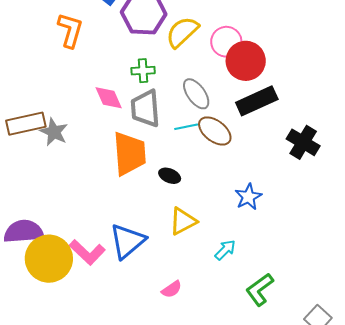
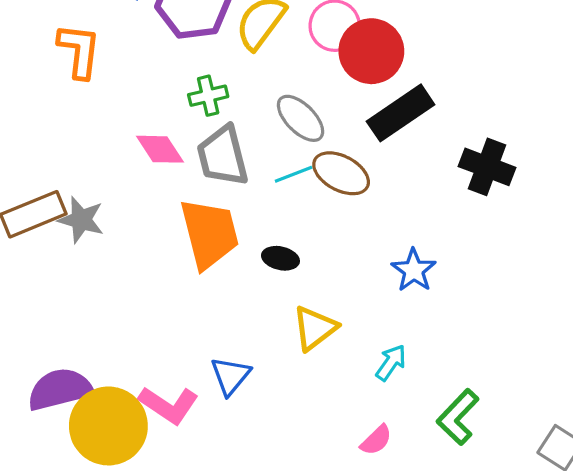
blue triangle: (127, 241) -> (230, 376), size x0.7
pink semicircle: (172, 289) -> (376, 440), moved

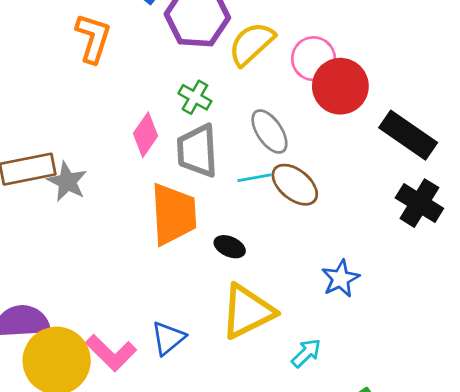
green cross: (208, 96) -> (195, 97), turned 32
black rectangle: (401, 113) -> (408, 135), moved, turned 58
pink diamond: (160, 149) -> (145, 135), turned 57
yellow triangle: (315, 328) -> (247, 311), size x1.4

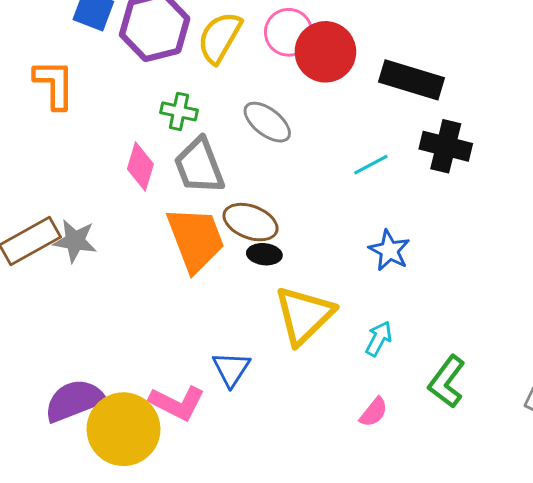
cyan line: (254, 178) -> (371, 165), moved
brown ellipse: (295, 185) -> (251, 222), moved

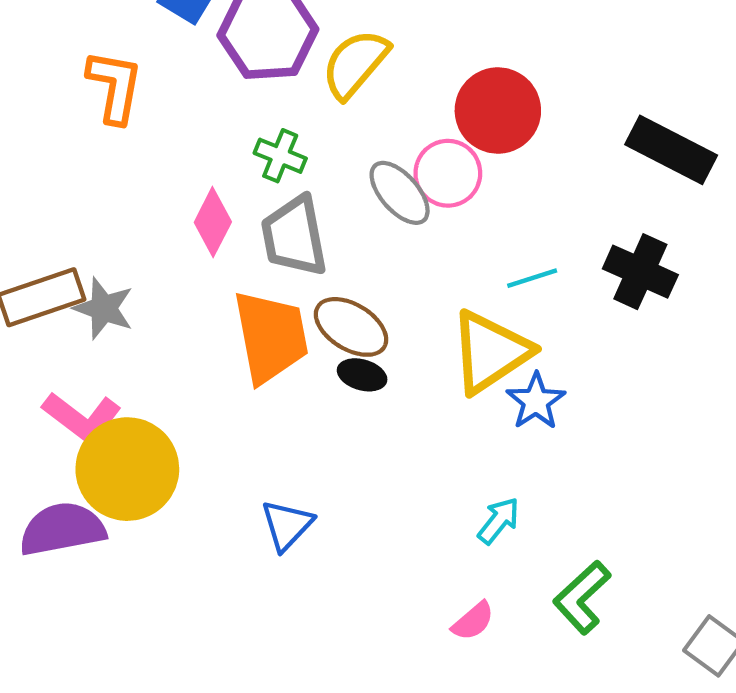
pink circle: (289, 32) -> (448, 173), moved
black rectangle: (412, 80) -> (671, 150), moved
yellow triangle: (304, 315) -> (490, 352), moved
pink L-shape: (177, 403) -> (82, 418), moved
yellow circle: (124, 429) -> (127, 469), moved

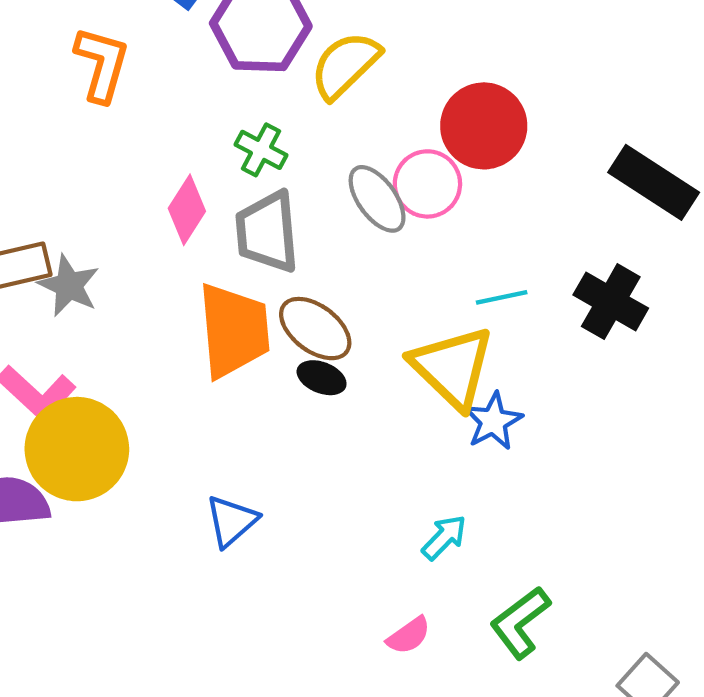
yellow triangle: (490, 352) -> (452, 367), turned -48

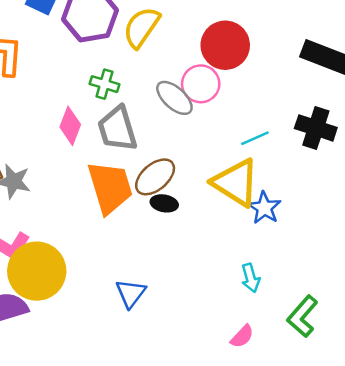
brown ellipse: (315, 329) -> (155, 177), turned -66
cyan arrow: (444, 537) -> (251, 278), turned 132

